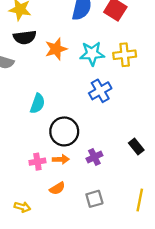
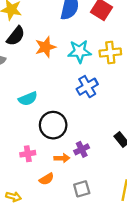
black semicircle: (25, 37) -> (16, 36), turned -45
cyan semicircle: (37, 104) -> (28, 99), turned 48
orange arrow: (61, 159) -> (62, 158), moved

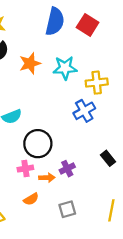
yellow cross: (110, 53) -> (97, 83), moved
blue cross: (87, 87) -> (84, 111), moved
pink cross: (28, 154) -> (25, 169), moved

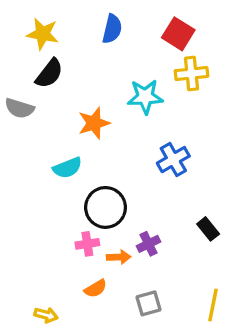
blue semicircle: (55, 21) -> (112, 29), moved, size x0.7
orange star: (30, 63) -> (94, 123), moved
yellow cross: (97, 83) -> (192, 74), moved

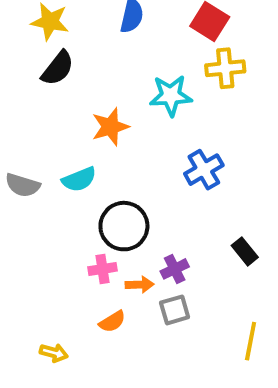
gray semicircle: (20, 108) -> (23, 185), moved
gray square: (149, 303) -> (175, 310), moved

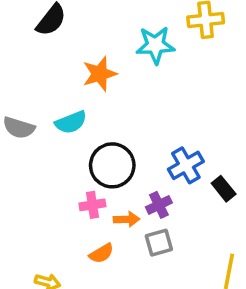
blue cross: (204, 170) -> (186, 165), moved

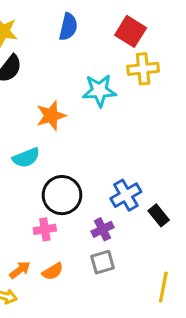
orange arrow: (127, 219) -> (20, 270), moved, turned -35

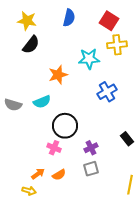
blue cross: (126, 195) -> (107, 92), moved
pink cross: (45, 229) -> (54, 148), turned 32

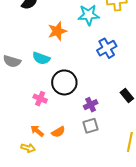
cyan semicircle: (42, 102) -> (41, 58), turned 42
pink cross: (54, 148) -> (40, 99), moved
orange arrow: (38, 174) -> (37, 131), turned -104

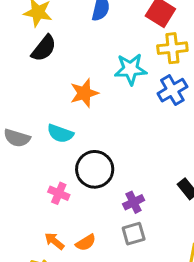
blue cross: (107, 48) -> (172, 90), moved

